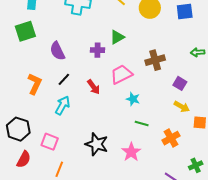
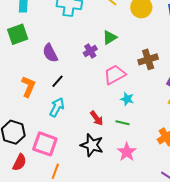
purple cross: (98, 50) -> (90, 51), turned -32
red arrow: (94, 87) -> (97, 118), moved
green line: (142, 124) -> (122, 123), moved
pink square: (50, 142) -> (45, 144), size x1.4

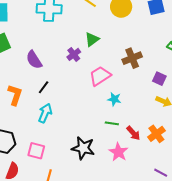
red arrow: (97, 118) -> (133, 133), moved
pink square: (45, 144) -> (36, 151), size x0.7

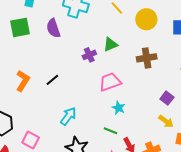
brown cross: (132, 58) -> (147, 58), moved
purple semicircle: (34, 60) -> (53, 28), moved
cyan arrow: (45, 113) -> (68, 116), moved

